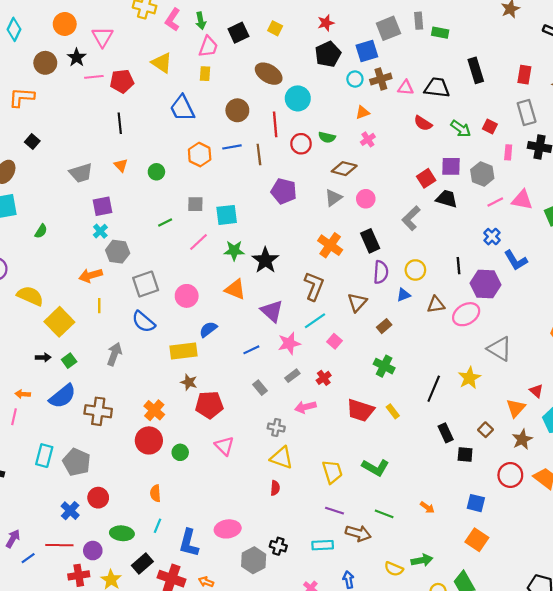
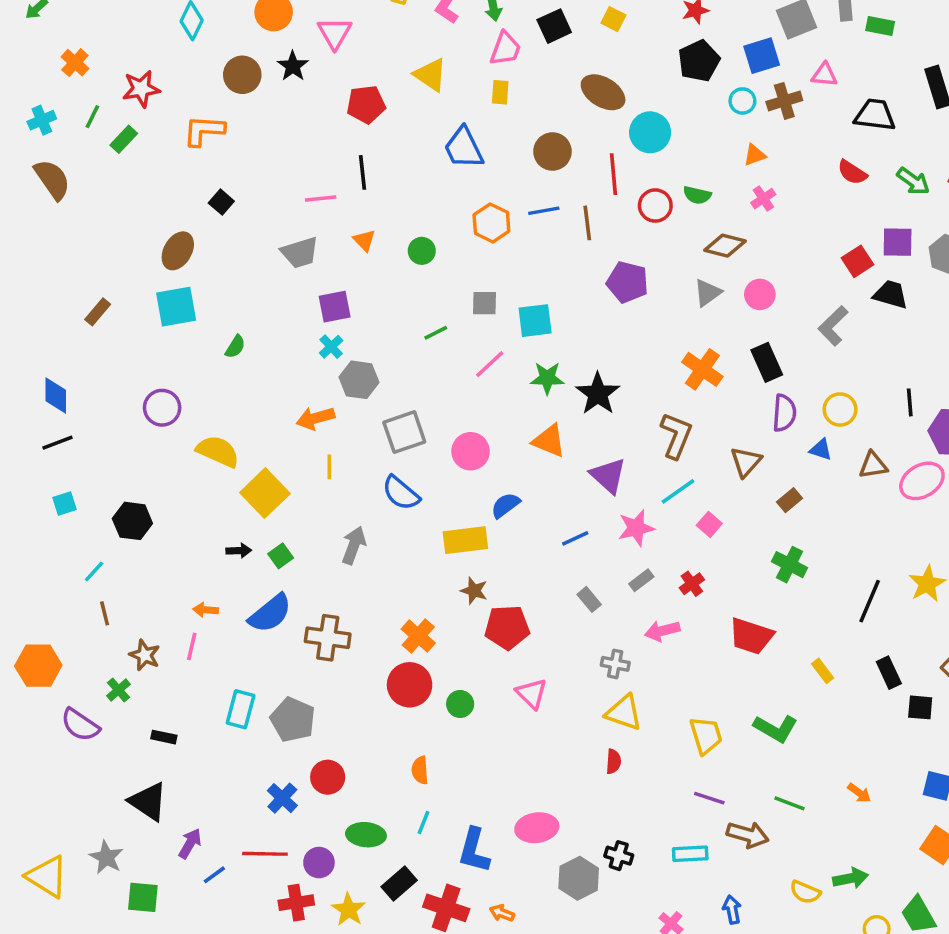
pink line: (94, 77) -> (321, 199), moved
pink triangle: (406, 88) -> (824, 75), moved
blue triangle: (404, 295) -> (821, 450), turned 40
yellow rectangle: (393, 411) -> (823, 671), moved

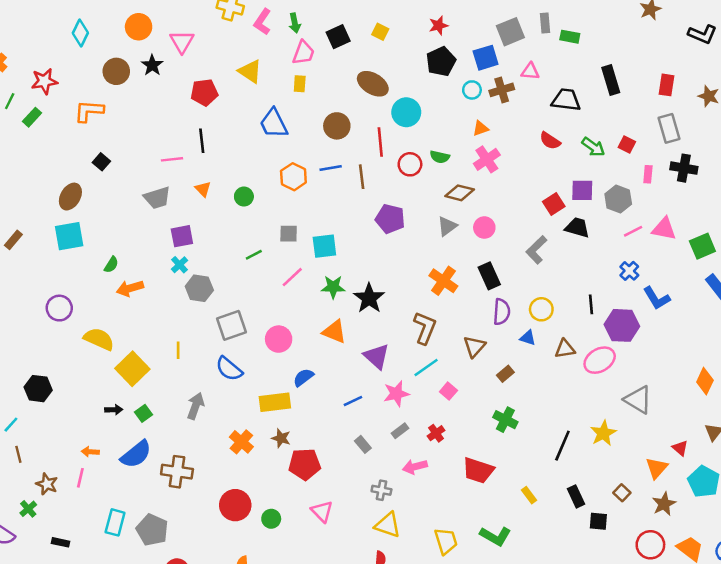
pink cross: (763, 199) -> (487, 159), size x1.5
orange arrow: (315, 418) -> (130, 288), moved
orange cross: (418, 636) -> (241, 442), moved

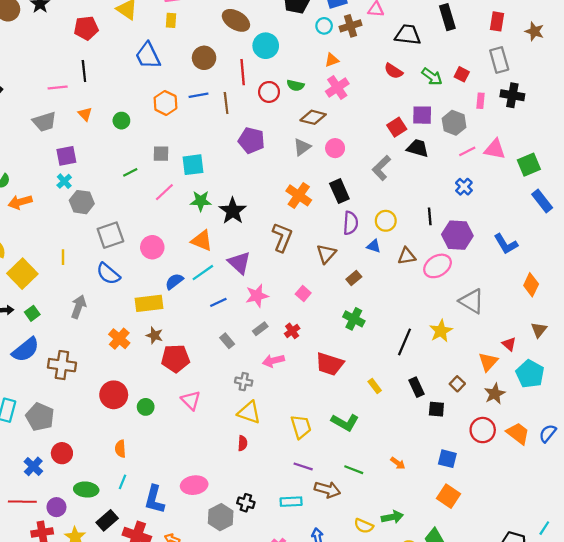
blue L-shape: (657, 298) -> (506, 244), moved
cyan line: (426, 368) -> (203, 273), moved

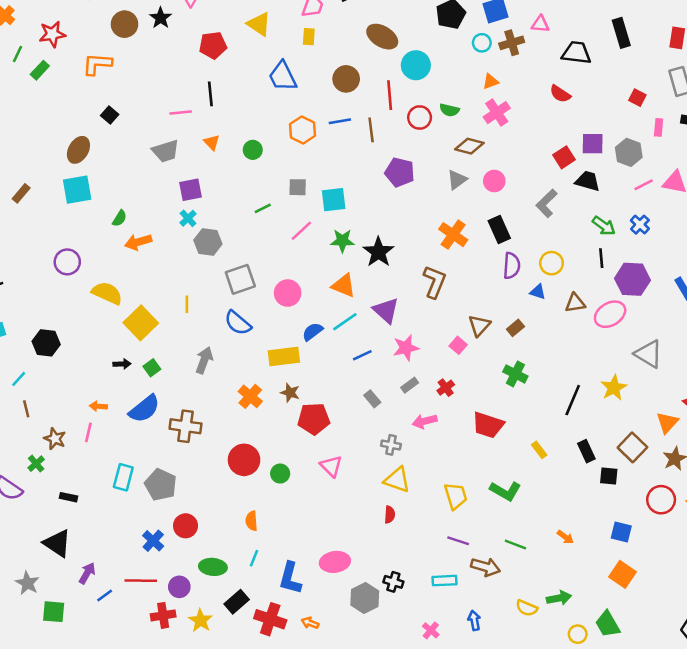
green arrow: (432, 77) -> (604, 226), moved
brown triangle: (326, 254) -> (479, 325), moved
brown square: (457, 384) -> (632, 447), size x1.6

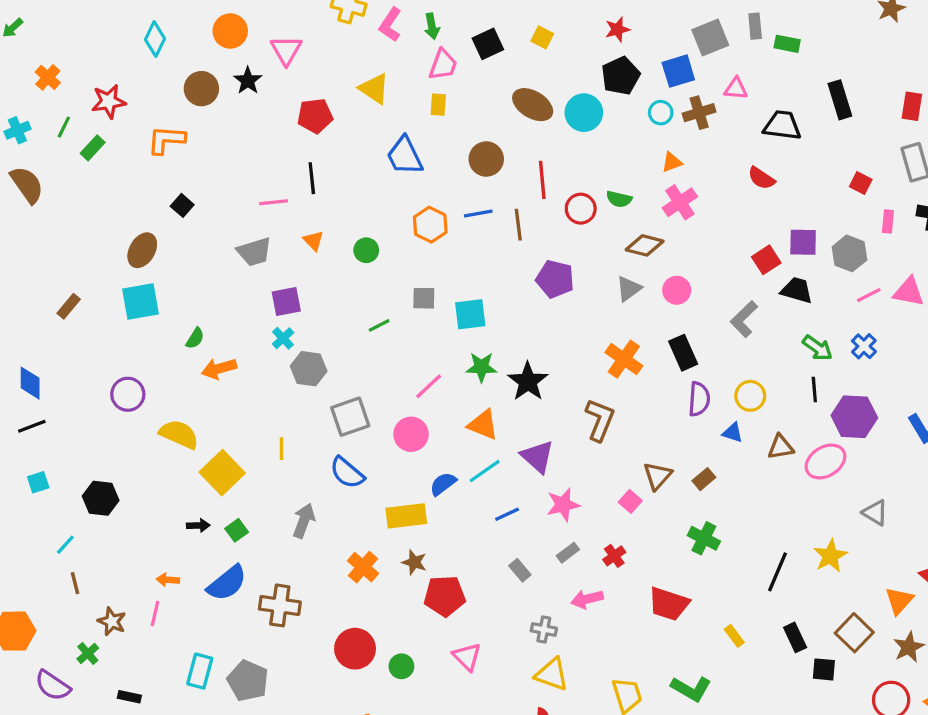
cyan circle: (416, 65) -> (584, 113), moved
pink line: (301, 231) -> (429, 386), moved
gray triangle: (649, 354) -> (875, 513), size x0.7

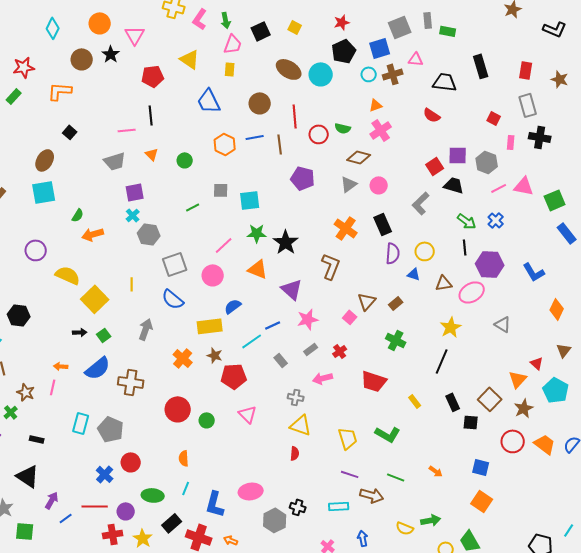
cyan line: (485, 471) -> (252, 341), moved
yellow star: (830, 556) -> (451, 327), moved

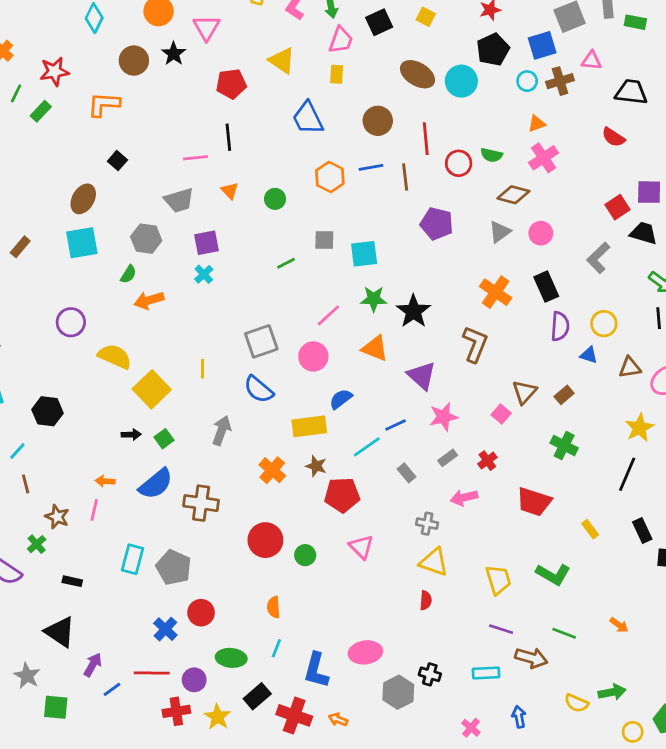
gray hexagon: (149, 234) -> (146, 239), moved

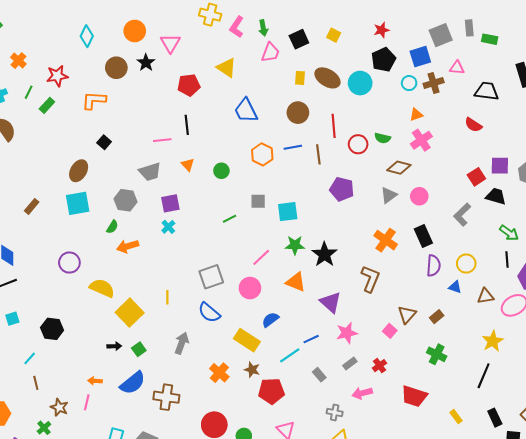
yellow rectangle: (337, 74) -> (300, 78), moved
yellow rectangle: (309, 426) -> (247, 340), turned 40

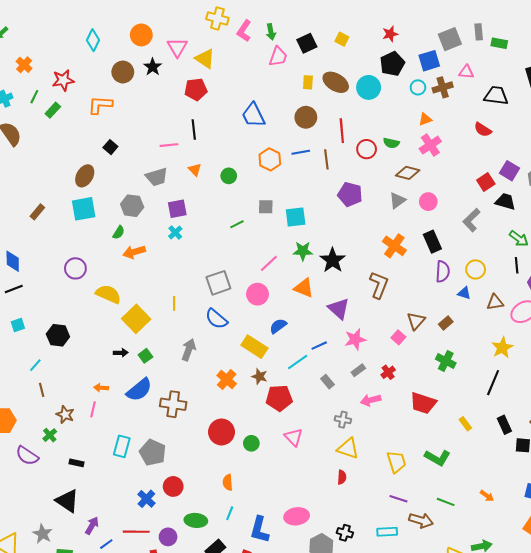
yellow triangle: (227, 68) -> (205, 59), moved
purple square: (500, 166) -> (509, 171), turned 30

